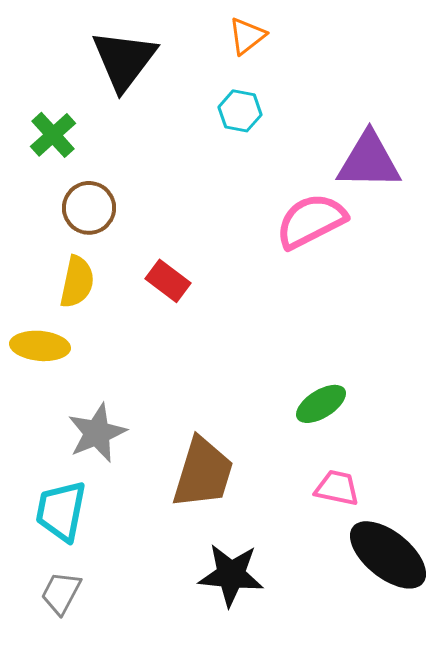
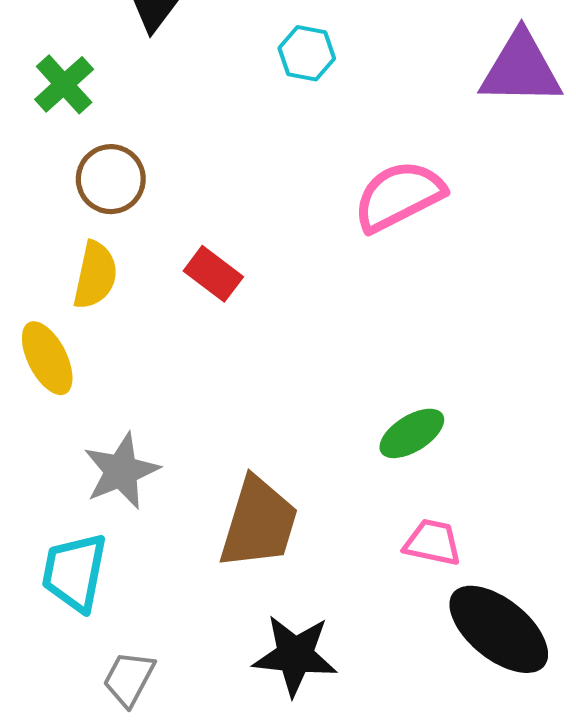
purple triangle: (369, 161) -> (521, 69), moved
yellow ellipse: (40, 346) -> (47, 358), turned 58
gray trapezoid: (61, 593) -> (129, 679), moved

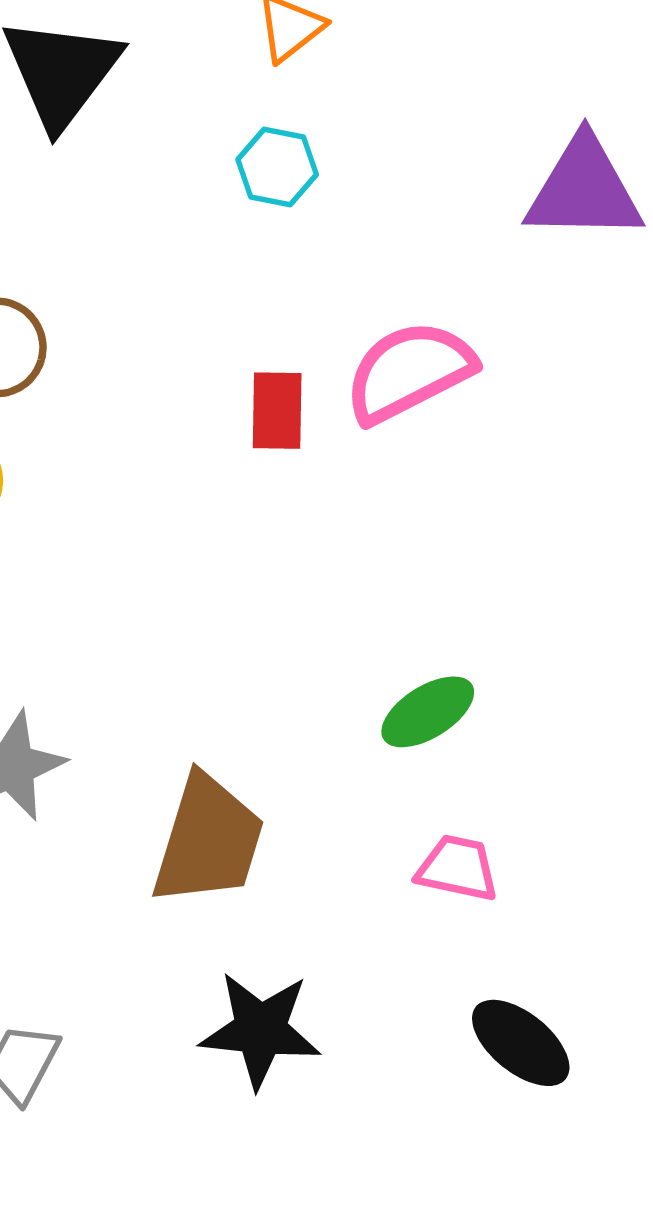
red rectangle: (213, 274) -> (277, 411), moved, turned 54
black ellipse: (499, 629) -> (521, 1043), moved, size x0.7

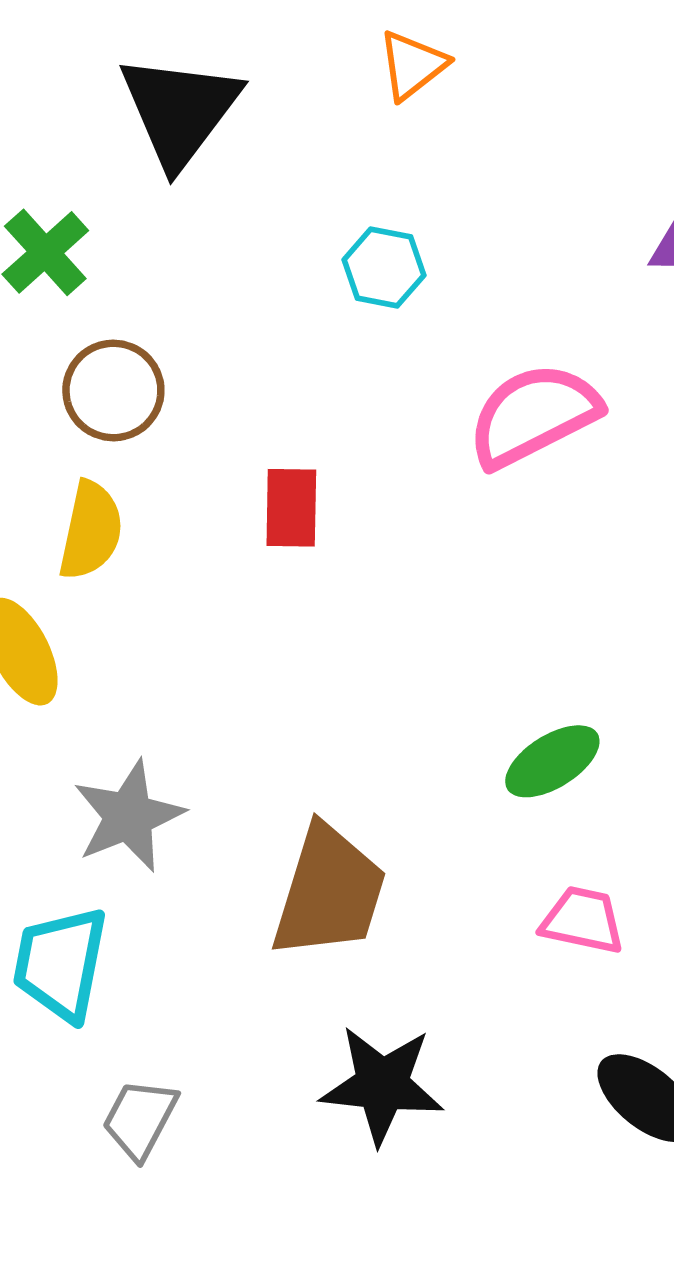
cyan hexagon: (277, 167) -> (384, 268), moved
red rectangle: (277, 411) -> (291, 508), moved

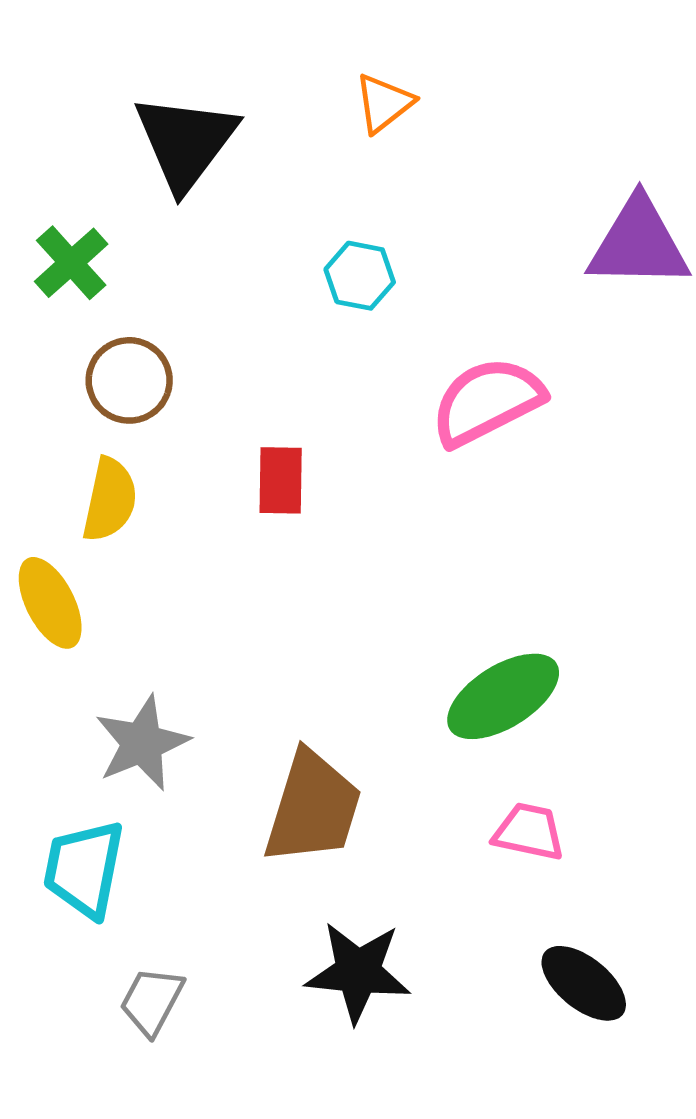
green ellipse: (552, 761) -> (503, 696), size x1.4

